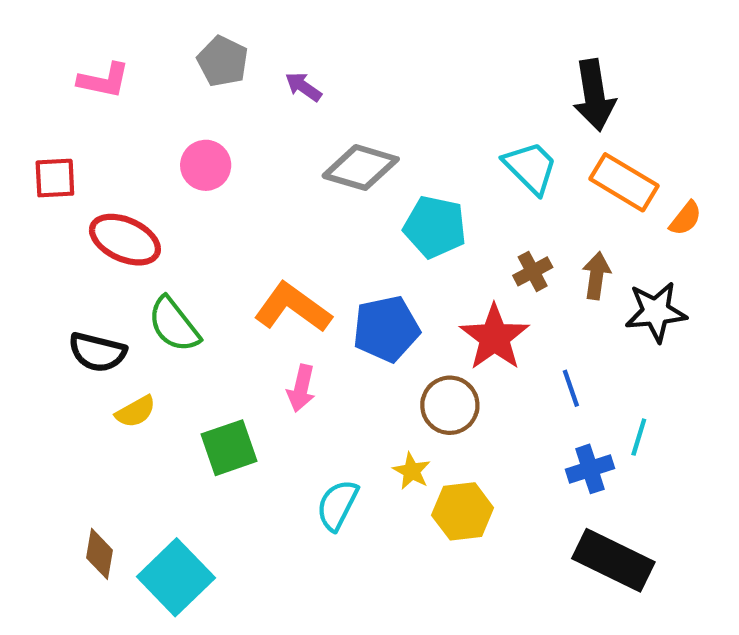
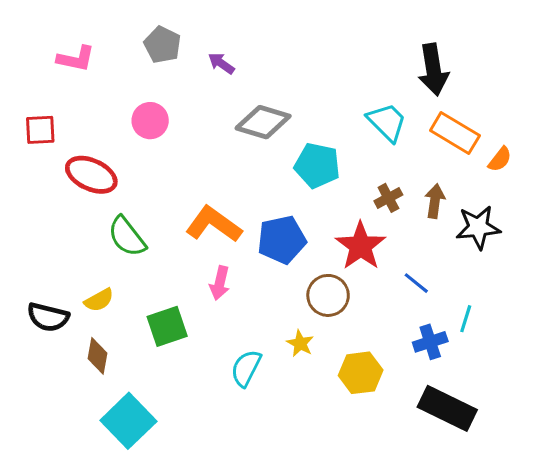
black semicircle: (97, 352) -> (48, 317), moved
blue line: (571, 388) -> (416, 283), turned -32
yellow hexagon: (463, 511) -> (361, 373), moved
brown diamond: (99, 554) -> (97, 356), moved

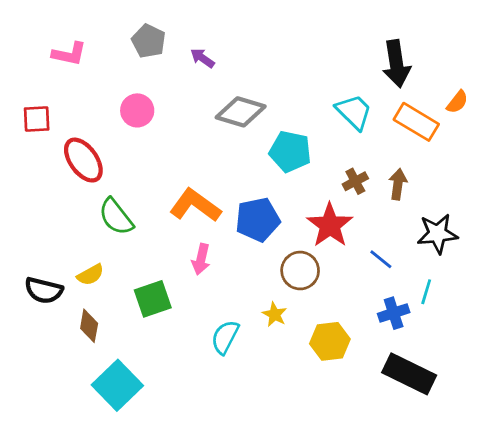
orange semicircle: (500, 159) -> (457, 102), moved
red ellipse: (91, 175) -> (83, 160), turned 30
black star: (478, 227) -> (437, 234), moved

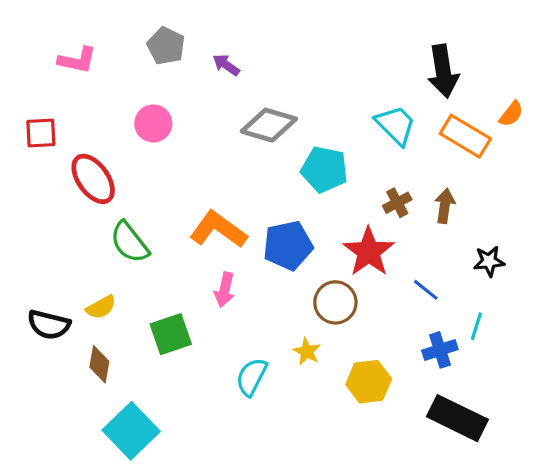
black star: (437, 234) -> (489, 261), size x0.7

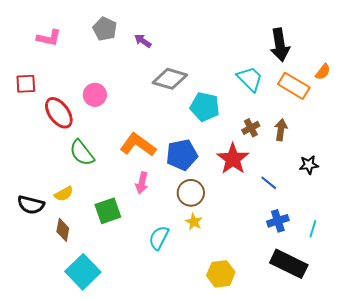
pink circle: (153, 123) -> (95, 95), moved
brown circle: (335, 302) -> (191, 193), moved
cyan line: (476, 326) -> (313, 229), moved
yellow hexagon: (369, 382) -> (221, 274), moved

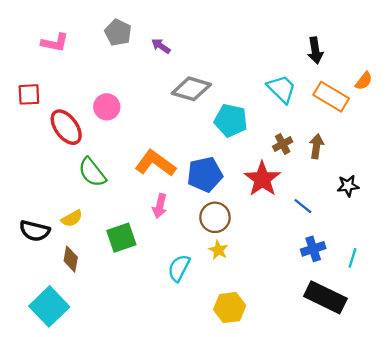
black arrow: (280, 45) -> (315, 50), size x0.7
cyan square: (83, 272) -> (49, 306), moved
yellow hexagon: (221, 274) -> (230, 308), moved

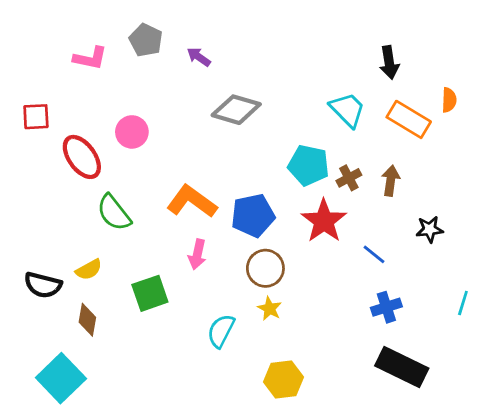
pink L-shape: (55, 43) -> (90, 58), moved
orange semicircle: (364, 81) -> (449, 100), turned -36
cyan pentagon: (231, 120) -> (309, 165), moved
cyan line: (353, 258) -> (463, 303), moved

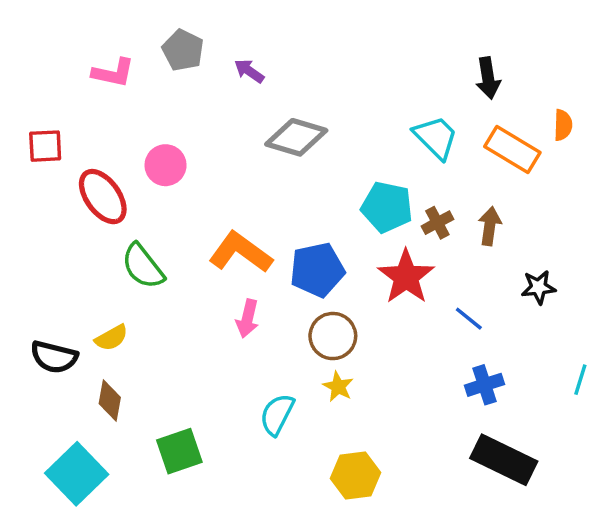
green square: (150, 293) -> (179, 451), moved

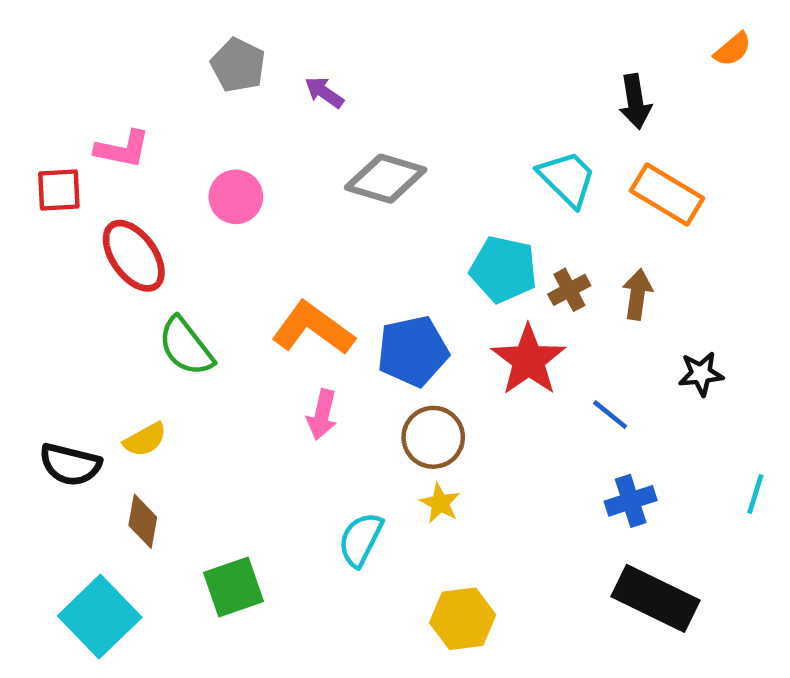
pink L-shape: (113, 73) -> (122, 149), moved
orange semicircle: (563, 125) -> (733, 49), moved, turned 48
pink circle: (166, 165) -> (236, 197), moved

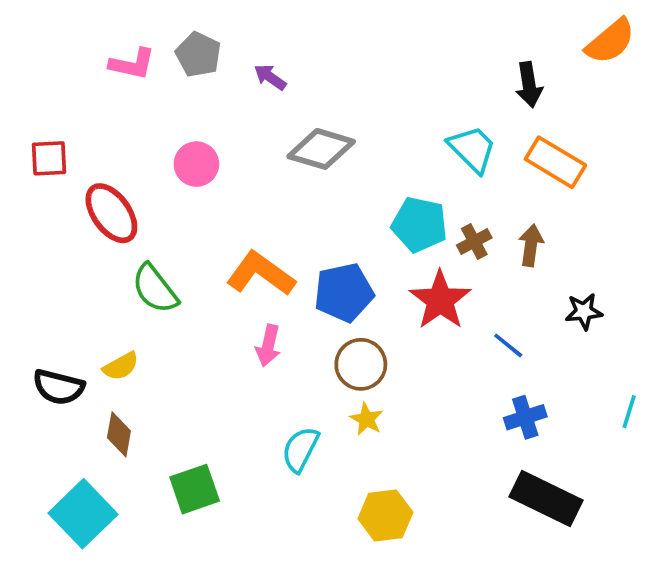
orange semicircle: (733, 49) -> (610, 41), size x1.6
pink L-shape: (122, 149) -> (132, 64), moved

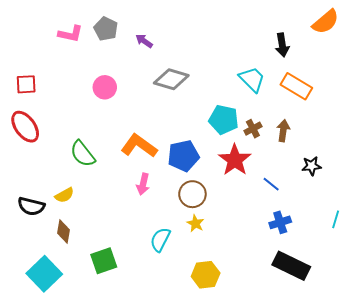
red ellipse: (111, 213) -> (25, 127), moved

